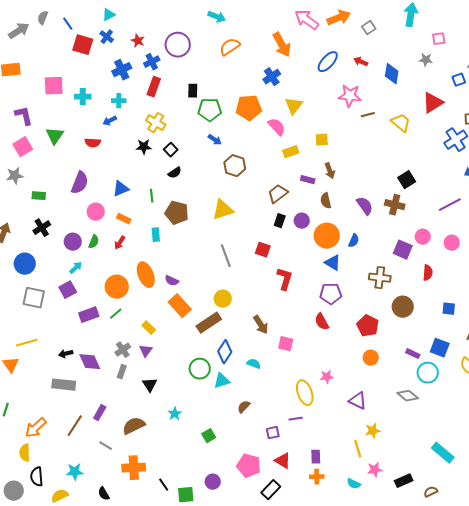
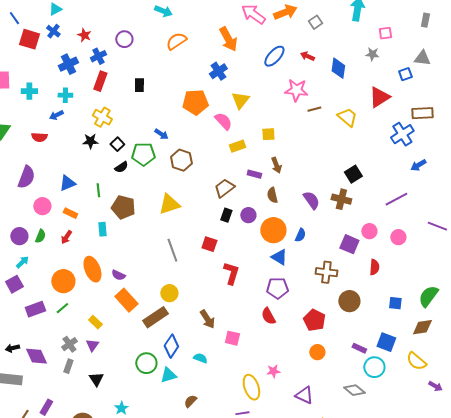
purple circle: (178, 45) -> (124, 39), size x0.7
green pentagon: (210, 110) -> (143, 154), moved

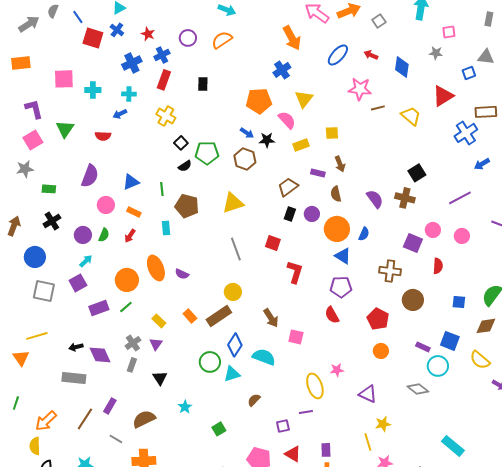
orange semicircle: (176, 41) -> (222, 40), moved
blue arrow: (161, 134) -> (247, 133), moved
black star: (90, 141) -> (267, 140), moved
orange rectangle: (126, 300) -> (190, 316), moved, size x0.6
cyan semicircle: (200, 358) -> (264, 357), size x1.6

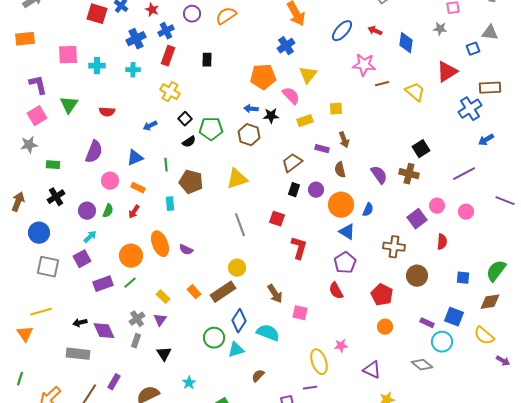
blue arrow: (120, 114) -> (150, 126), moved
blue arrow: (247, 133) -> (251, 109), turned 152
purple square: (413, 243) -> (417, 219), turned 30
purple pentagon: (341, 287) -> (345, 263), turned -30

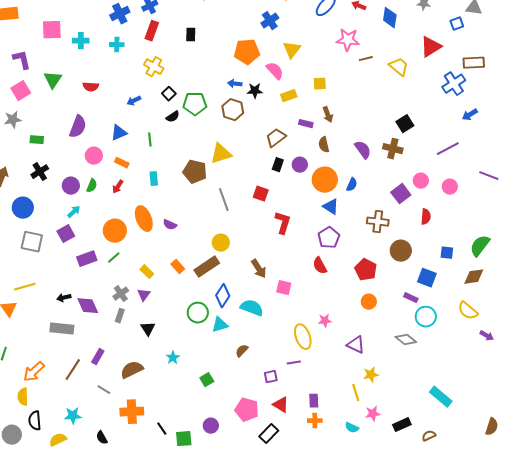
brown pentagon: (191, 182) -> (195, 172), moved
blue square: (454, 317) -> (427, 278), moved

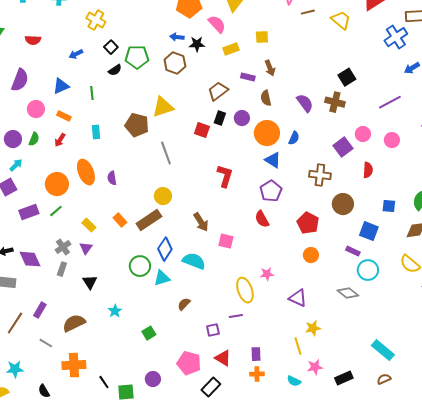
red square: (261, 194) -> (202, 130), moved
purple semicircle: (170, 225) -> (112, 178), turned 56
brown semicircle: (429, 436) -> (384, 379), moved

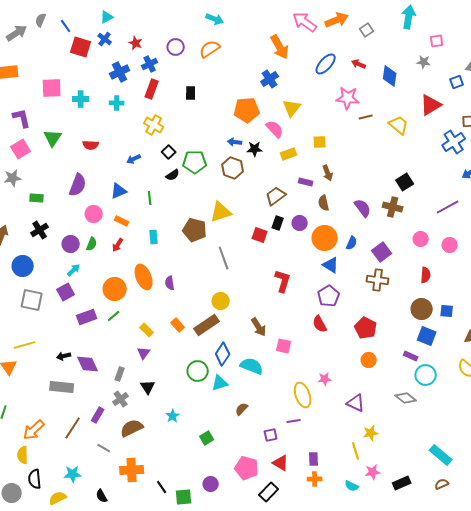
purple square: (343, 147) -> (382, 252), moved
brown circle: (343, 204) -> (422, 309), moved
gray cross: (63, 247) -> (121, 399), moved

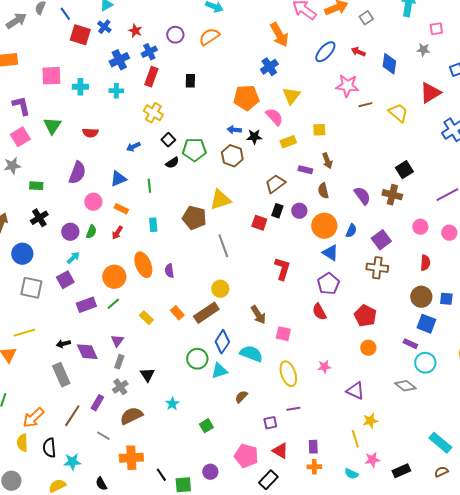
purple triangle: (144, 353) -> (117, 341), moved
gray rectangle: (62, 387) -> (61, 375), turned 60
yellow ellipse: (303, 395) -> (288, 374), moved
black semicircle: (35, 479) -> (49, 448), moved

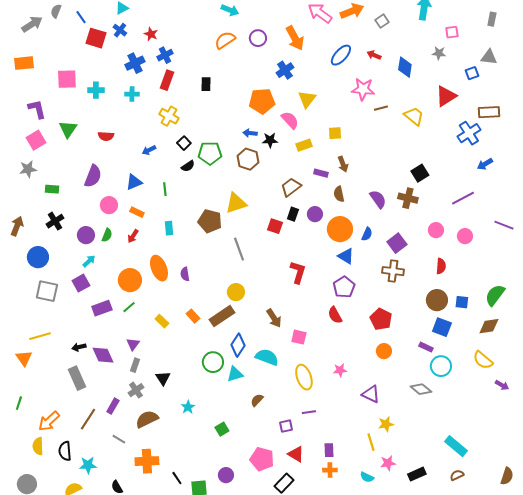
purple circle: (175, 35) -> (258, 38), moved

